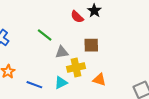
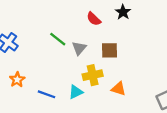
black star: (94, 11) -> (123, 12), moved
gray triangle: (62, 52) -> (79, 48), moved, turned -40

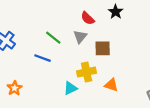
gray triangle: (79, 48) -> (80, 37), moved
orange star: (17, 80) -> (15, 88), moved
blue line: (46, 94) -> (42, 58), moved

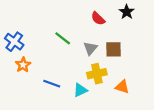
gray triangle: (80, 37) -> (90, 48), moved
blue line: (42, 58) -> (52, 84), moved
orange star: (15, 88) -> (23, 65), moved

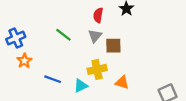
red semicircle: (98, 18) -> (98, 15), turned 56
blue cross: (14, 42) -> (16, 38), turned 30
gray triangle: (90, 48) -> (95, 36), moved

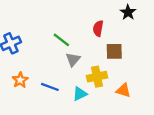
red semicircle: (98, 15) -> (98, 28), moved
gray triangle: (95, 36) -> (73, 59), moved
orange star: (24, 61) -> (20, 80), moved

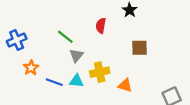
brown square: (114, 51) -> (140, 48), moved
orange star: (20, 80) -> (31, 68), moved
cyan triangle: (80, 94) -> (76, 81), moved, turned 32

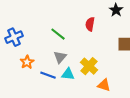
gray triangle: (76, 56) -> (60, 57), moved
yellow cross: (100, 72) -> (89, 66), turned -36
orange triangle: (125, 85) -> (104, 85), moved

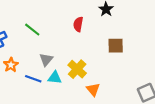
green line: (58, 34) -> (32, 30), moved
orange triangle: (104, 85) -> (93, 89), turned 32

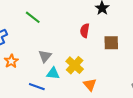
red semicircle: (78, 24) -> (85, 31), moved
green line: (32, 30) -> (33, 17), moved
blue line: (33, 79) -> (37, 87), moved

